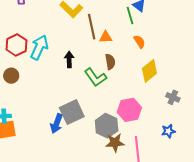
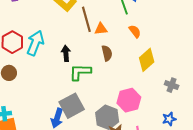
green L-shape: (95, 77) -> (80, 72), moved, turned 130

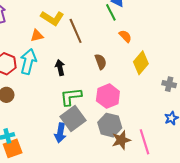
orange triangle: (101, 29) -> (37, 36), moved
green L-shape: (80, 72) -> (71, 97), moved
pink hexagon: (129, 100) -> (108, 96), moved

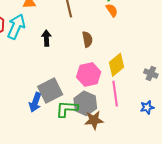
orange semicircle: (125, 36) -> (112, 10), moved
yellow diamond: (141, 63) -> (116, 65), moved
green L-shape: (71, 97) -> (67, 109), moved
pink line: (145, 142) -> (115, 94), moved

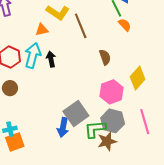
black arrow: (46, 38) -> (51, 59), moved
pink line: (115, 94) -> (145, 122), moved
brown star: (94, 120) -> (107, 141), moved

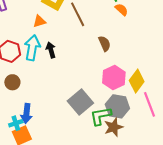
yellow diamond: (138, 78) -> (137, 81), moved
blue arrow: (63, 127) -> (26, 113), moved

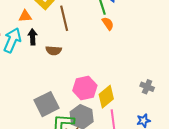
brown semicircle: (105, 44) -> (54, 50), moved, turned 105
black arrow: (51, 50) -> (33, 37), moved

